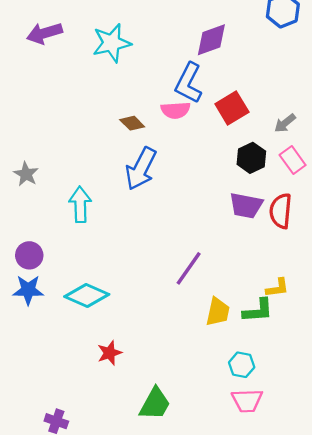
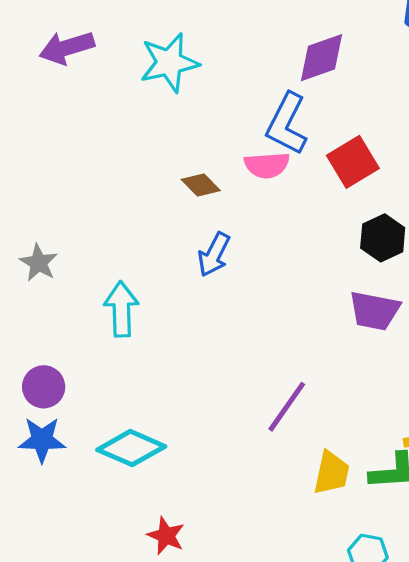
blue arrow: (141, 169) -> (214, 255), size x0.7
red star: (109, 353) -> (166, 536), turned -30

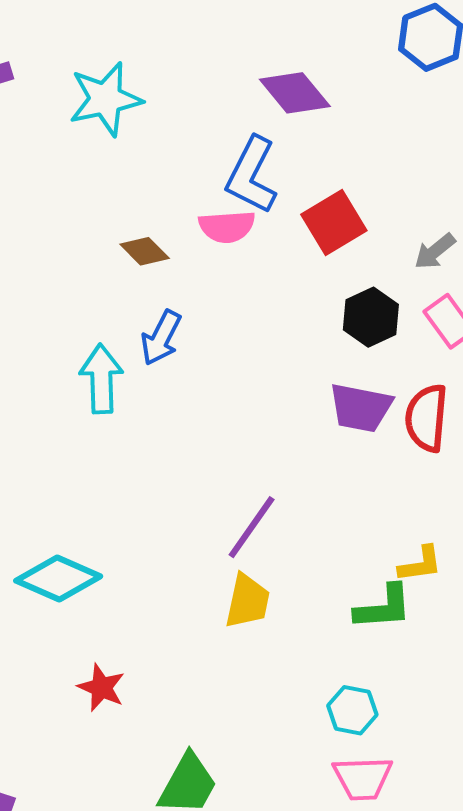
purple diamond: (321, 58) -> (295, 93), turned 70
cyan arrow: (121, 309) -> (101, 379), moved
yellow trapezoid: (331, 473) -> (247, 601), moved

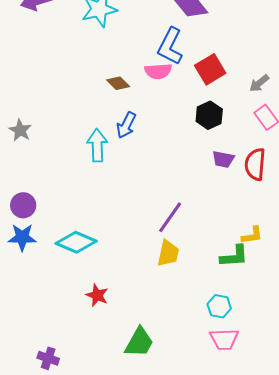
black hexagon: (371, 317) -> (209, 115), moved
purple trapezoid: (361, 408) -> (223, 159), size x0.7

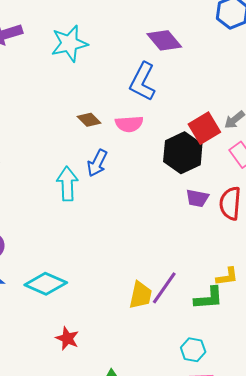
red square: (210, 69) -> (204, 128), moved
pink semicircle: (158, 71) -> (129, 124), moved
black hexagon: (209, 115) -> (183, 153), size x1.4
purple line: (170, 217) -> (164, 288), moved

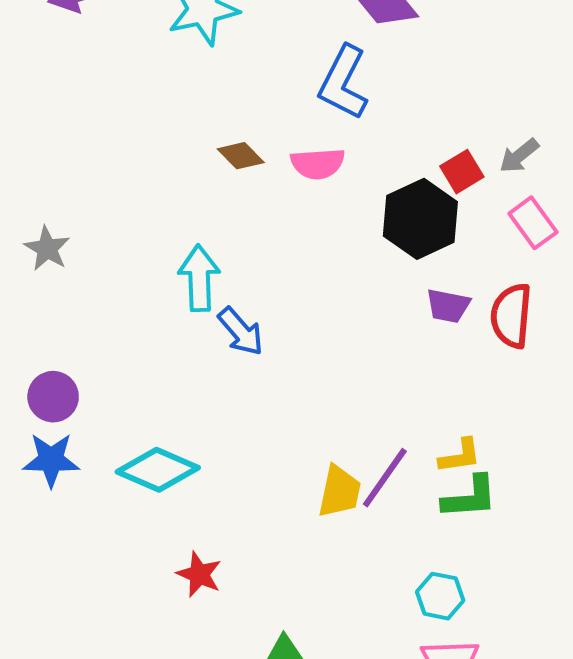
red square: (204, 128) -> (462, 172), size x0.7
blue arrow: (97, 163) -> (241, 331), moved, turned -68
yellow L-shape: (227, 277) -> (460, 456), moved

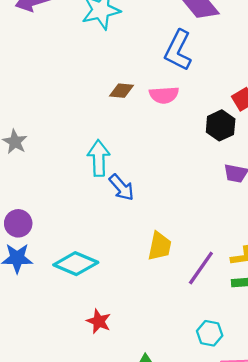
brown diamond: (241, 156) -> (122, 91), turned -40
black hexagon: (420, 219) -> (221, 125), size x0.7
yellow trapezoid: (339, 491) -> (160, 246), moved
cyan hexagon: (440, 596) -> (210, 333), moved

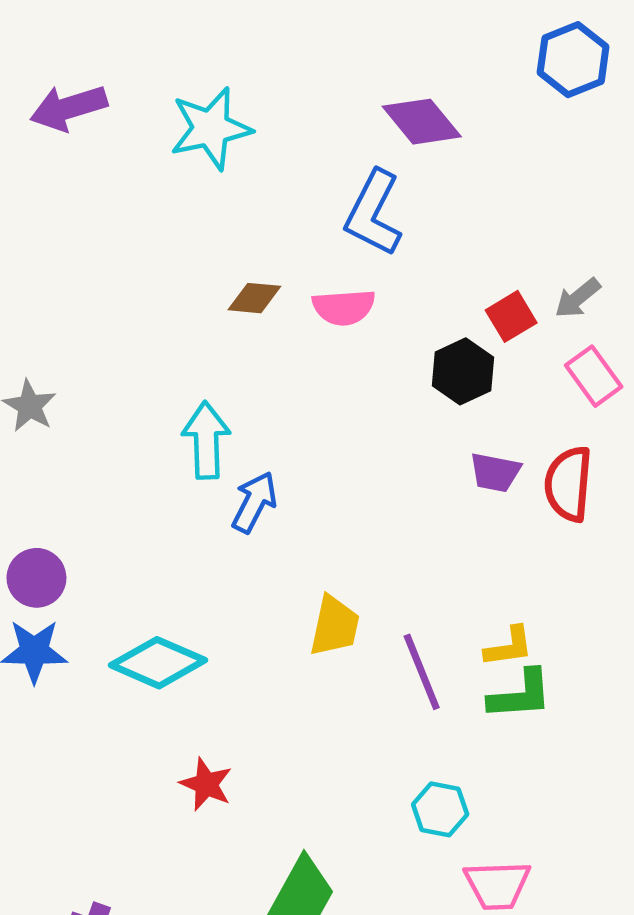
blue arrow: (122, 187) -> (254, 502), turned -112
purple line: (201, 268) -> (422, 672), turned -57

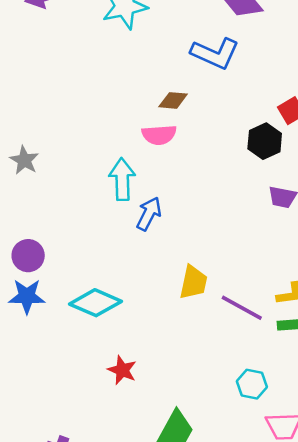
blue L-shape: (374, 213) -> (215, 53), turned -93
brown diamond: (254, 298) -> (173, 100), moved
pink semicircle: (344, 307) -> (159, 135), moved
purple line: (422, 672) -> (242, 308), turned -39

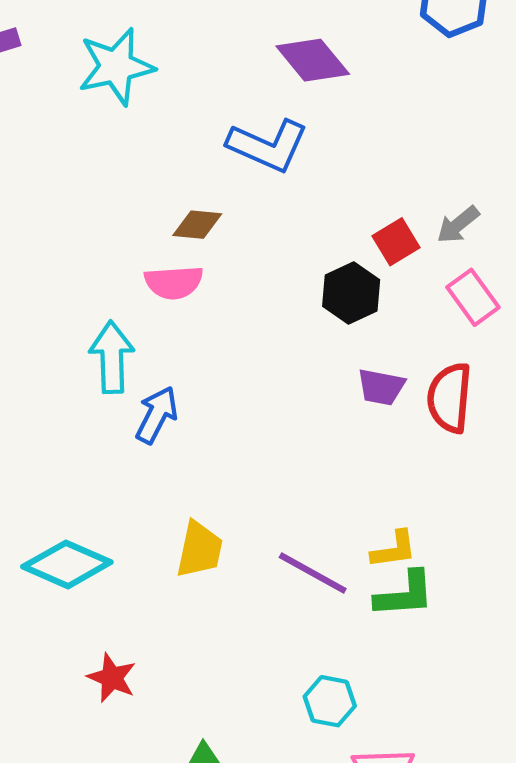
yellow trapezoid: (193, 282) -> (199, 549), moved

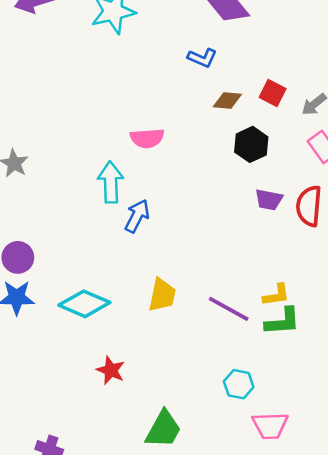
blue L-shape: (268, 146) -> (202, 58), size x0.6
brown diamond: (197, 225) -> (227, 101), moved
red square: (396, 242) -> (273, 93), moved, turned -32

